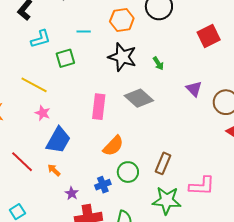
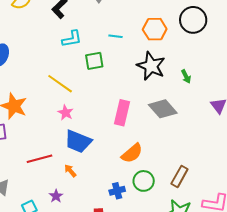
blue trapezoid: (58, 140) -> (78, 141), turned 76
red line: (22, 162) -> (40, 159), turned -65
purple star: (72, 193) -> (56, 196), moved

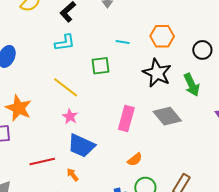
black circle: (193, 20) -> (202, 50), moved, size x0.7
cyan L-shape: (72, 39) -> (65, 43), moved
green arrow: (186, 76) -> (192, 85), size x1.6
orange semicircle: (132, 153) -> (135, 159), size x0.7

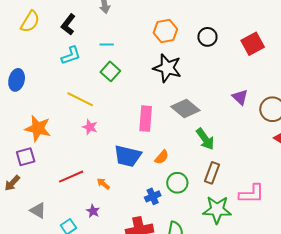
cyan line: (123, 42) -> (107, 45), moved
green square: (101, 66) -> (110, 71), turned -30
green arrow: (192, 85) -> (205, 139), moved
blue trapezoid: (81, 146) -> (128, 156), moved

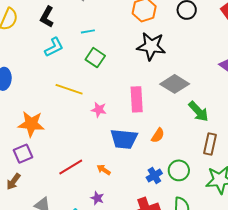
pink star: (90, 127) -> (99, 110), moved
green circle: (177, 183) -> (179, 170), moved

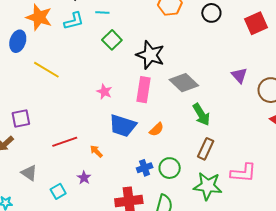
cyan line: (88, 31) -> (102, 12), moved
black star: (151, 46) -> (150, 55), moved
yellow line: (69, 89) -> (46, 70), moved
orange star: (31, 124) -> (39, 17), moved

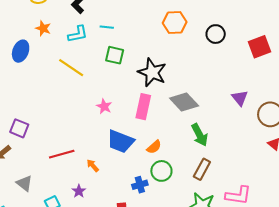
orange star: (39, 17) -> (43, 28), size x0.6
green square: (112, 40) -> (115, 55), turned -36
yellow line: (46, 70) -> (71, 68), moved
purple square: (21, 118) -> (19, 128), turned 30
green circle: (170, 168) -> (161, 171), moved

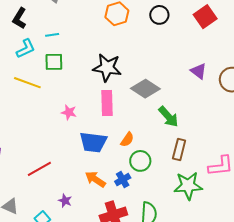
green square: (115, 55) -> (54, 62), moved
orange arrow: (93, 166) -> (95, 179), moved, size x1.5

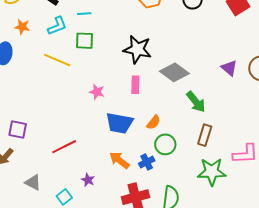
purple triangle: (198, 71) -> (229, 68), moved
pink rectangle: (107, 103) -> (135, 85), size x0.7

